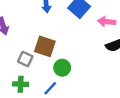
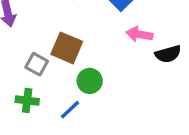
pink arrow: (107, 22) -> (139, 34), moved

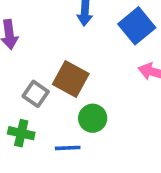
blue line: (70, 110) -> (68, 148), turned 35

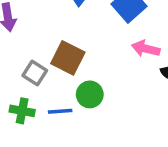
blue line: (68, 148) -> (60, 111), moved

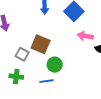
blue line: (60, 111) -> (47, 81), moved

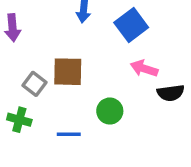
brown square: (41, 44) -> (68, 72), turned -30
green circle: (55, 65) -> (110, 111), moved

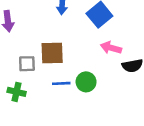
gray square: (34, 84) -> (27, 64), turned -36
blue line: (69, 134) -> (61, 83), moved

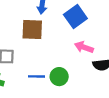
brown square: (52, 53) -> (32, 29), moved

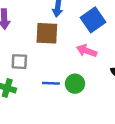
pink arrow: (84, 47) -> (87, 51), moved

